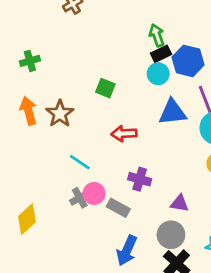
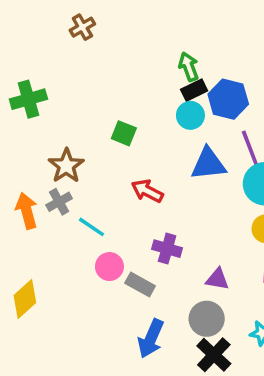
green cross: (30, 61) -> (28, 99), size x1.4
orange arrow: (28, 111) -> (27, 211), moved
red arrow: (124, 134) -> (147, 191), turned 30
gray cross: (80, 198) -> (59, 202), moved

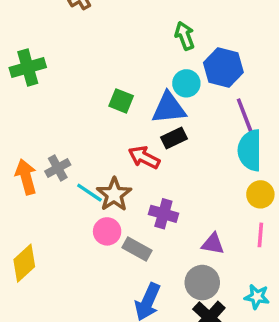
black rectangle: (194, 90) -> (174, 138), moved
blue triangle: (208, 164) -> (169, 108), moved
brown star: (66, 166) -> (114, 194), moved

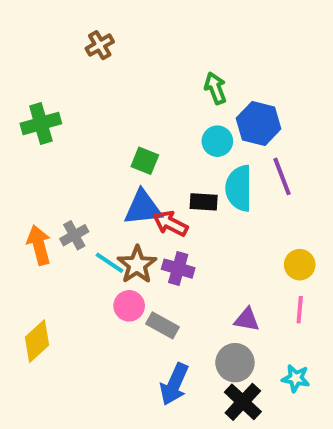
blue triangle: (169, 108) -> (143, 208), moved
black rectangle: (174, 138) -> (204, 202), turned 30
cyan semicircle: (250, 150) -> (239, 188), moved
purple cross: (163, 214) -> (178, 269), moved

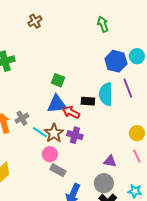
green arrow: (215, 88) -> (103, 24), moved
cyan circle: (217, 141) -> (137, 56), moved
pink line: (300, 310) -> (137, 156), turned -32
gray rectangle: (162, 325) -> (58, 170), moved

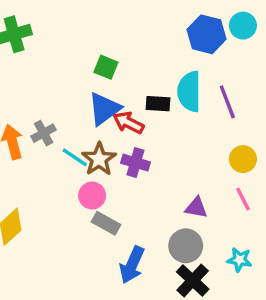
purple line: (128, 88) -> (227, 102), moved
blue triangle: (57, 104) -> (104, 109), turned -30

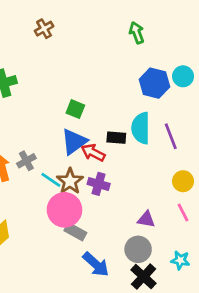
pink circle: (92, 196) -> (65, 210), size x1.6
blue arrow: (132, 265) -> (96, 264), turned -72

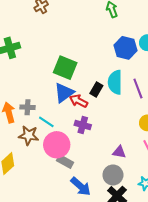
green square: (75, 109) -> (65, 68), size x1.6
black rectangle: (116, 138) -> (96, 90), turned -64
gray cross: (26, 161) -> (28, 107), turned 32
brown star: (70, 181) -> (29, 135), moved, turned -30

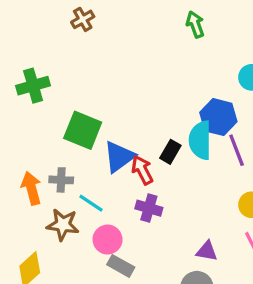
blue hexagon: (125, 48) -> (218, 117), moved
green square: (65, 68) -> (83, 130), moved
red arrow: (79, 101) -> (142, 170), turned 36
pink circle: (57, 145) -> (108, 240), size x0.7

